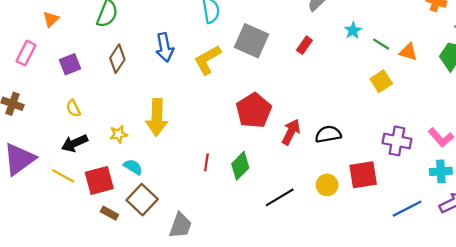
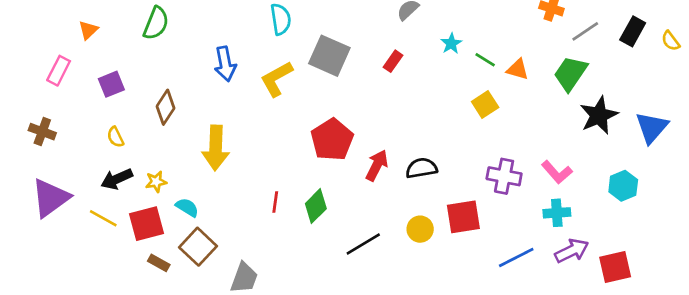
brown diamond: (117, 59) -> (166, 107), moved
yellow star: (118, 134) -> (156, 182), moved

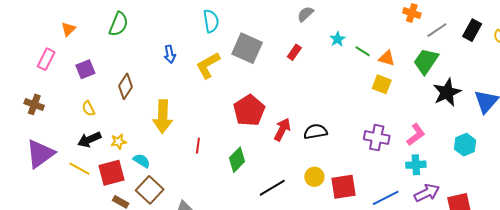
blue arrow: (225, 64) -> (170, 54), size x0.7
yellow square: (485, 104) -> (382, 84), moved, turned -36
pink L-shape: (557, 172) -> (416, 135), turned -85
red line: (275, 202) -> (198, 146), moved
red square: (463, 217) -> (344, 187), moved

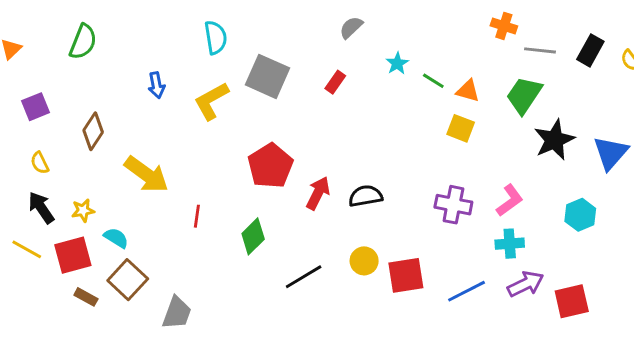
gray line: (437, 30) -> (540, 50), turned 40
yellow arrow: (163, 116) -> (146, 174), turned -56
black arrow: (89, 140) -> (41, 208), turned 80

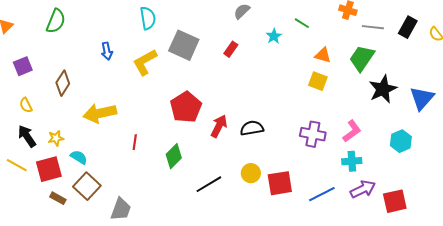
green line: (433, 81) -> (302, 23), moved
yellow arrow: (146, 174) -> (100, 113), turned 132

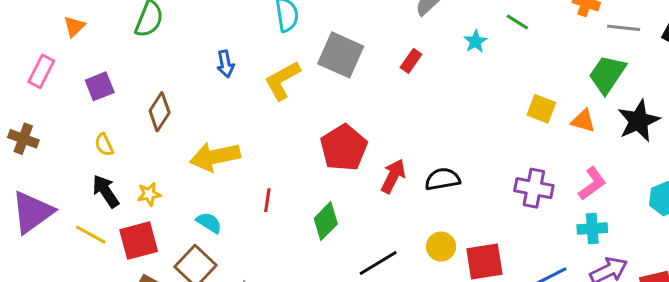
orange triangle: (323, 55) -> (583, 121), moved
cyan semicircle: (79, 157) -> (209, 223), moved

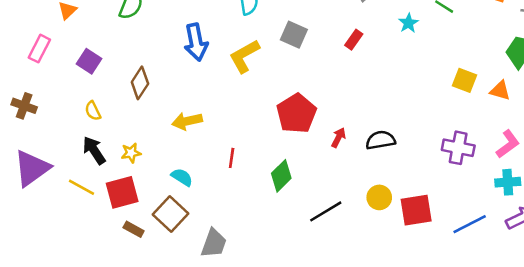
gray square: (341, 55) -> (294, 35), size x0.7
blue arrow: (225, 64) -> (196, 42), size x1.6
purple square: (100, 86) -> (89, 61), turned -35
yellow arrow: (215, 157) -> (187, 121), size x0.7
red arrow: (393, 176) -> (338, 138), size x0.7

